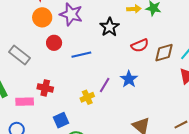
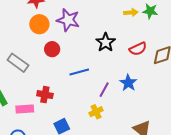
black star: (110, 27) -> (106, 42), moved
blue line: (81, 55) -> (79, 72), moved
yellow cross: (87, 97) -> (96, 112), moved

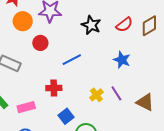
purple line: (104, 90) -> (116, 93), moved, turned -49
red cross: (45, 95) -> (54, 88), moved

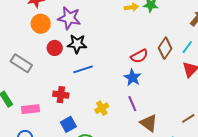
black star: (91, 25) -> (77, 44), moved, turned -30
red semicircle: (124, 25) -> (139, 56), moved
brown diamond: (149, 26) -> (165, 48), turned -35
purple line: (116, 93) -> (132, 104), moved

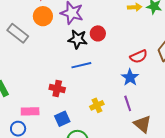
red circle: (55, 48) -> (98, 33), moved
gray rectangle: (21, 63) -> (18, 33), moved
pink rectangle: (30, 109) -> (30, 111), moved

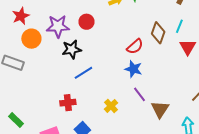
red circle: (98, 33) -> (86, 22), moved
brown triangle: (142, 124) -> (160, 109), turned 42

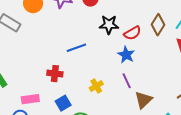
black star: (72, 49) -> (109, 25), moved

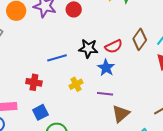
black star: (109, 25) -> (88, 48), moved
purple line: (127, 81) -> (105, 94), turned -63
yellow cross: (96, 86) -> (76, 84), moved

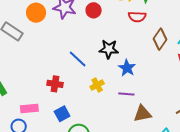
red semicircle: (114, 46) -> (137, 17), moved, turned 30
blue line: (57, 58) -> (78, 59), turned 60
brown triangle: (121, 114) -> (142, 114), turned 30

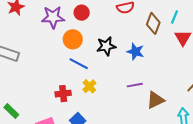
orange circle: (36, 13) -> (73, 39), moved
blue star: (127, 68) -> (135, 52), moved
yellow cross: (97, 85) -> (89, 86), moved

